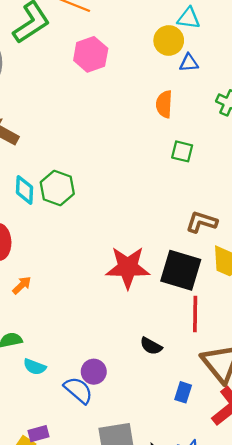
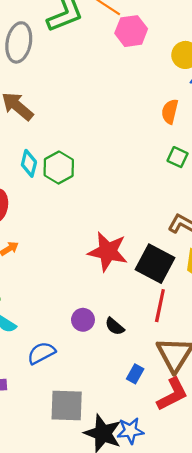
pink hexagon: (91, 54) -> (131, 31), moved
purple circle: (94, 372) -> (83, 320), moved
blue semicircle: (78, 390) -> (41, 353), turned -80

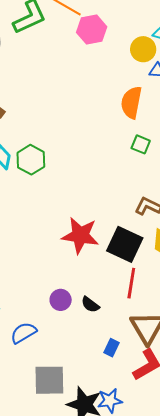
orange semicircle: (170, 111) -> (131, 102), size x1.4

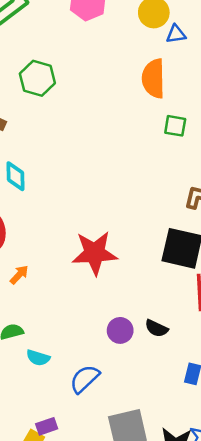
green hexagon: (31, 160) -> (37, 78), moved
red star: (80, 235) -> (95, 253), moved

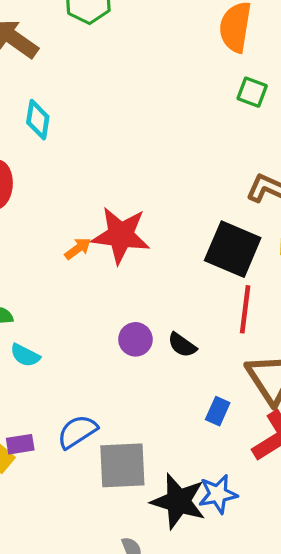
orange arrow: (19, 275) -> (78, 249), moved
blue semicircle: (85, 379) -> (77, 432), moved

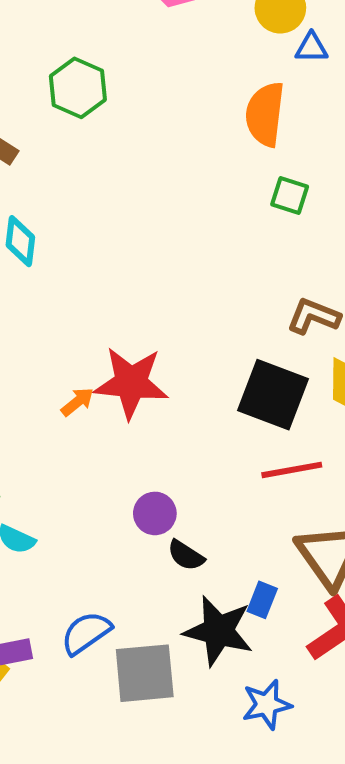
red line: (245, 309) -> (292, 470), turned 75
black semicircle: (182, 345) -> (186, 555), moved
black star: (178, 501) -> (218, 631), moved

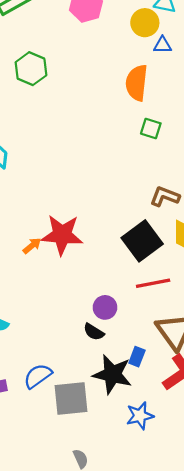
black square: (273, 395) -> (142, 241), turned 33
purple circle: (155, 513) -> (105, 307), moved

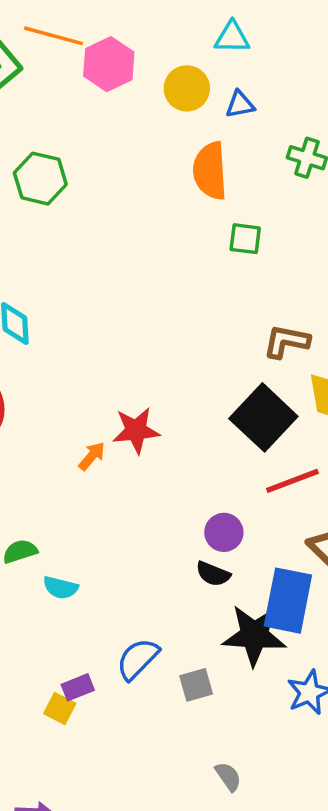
yellow circle: (145, 23) -> (187, 88), moved
red star: (62, 235) -> (136, 430), size x0.7
blue rectangle: (137, 357) -> (288, 601), size x2.0
gray square: (71, 398) -> (196, 685), size x0.6

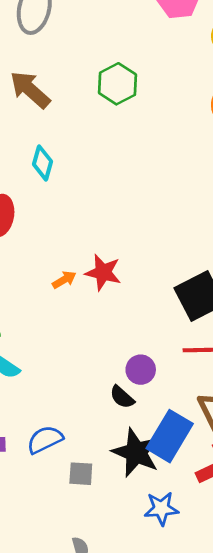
green hexagon: (40, 179) -> (117, 84), moved

